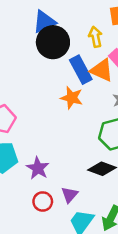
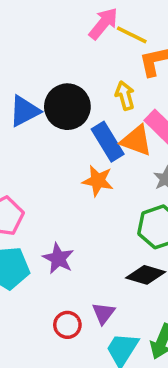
blue triangle: (44, 22) -> (24, 111), moved
purple star: (38, 168) -> (58, 258), moved

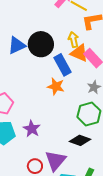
orange triangle: (136, 141) -> (79, 53), moved
purple triangle: (103, 313) -> (55, 161), size x1.6

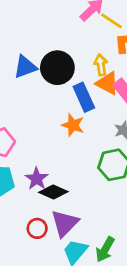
black diamond: (80, 140) -> (53, 192), moved

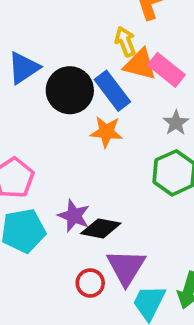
black circle: (57, 68) -> (70, 90), moved

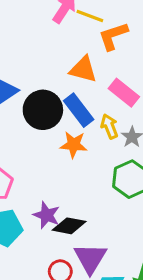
yellow arrow: (125, 42) -> (109, 126), moved
orange triangle: (140, 64) -> (83, 69), moved

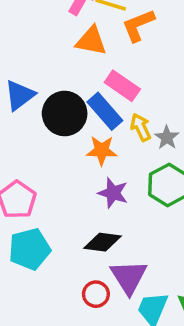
orange triangle: (83, 69) -> (91, 41), moved
pink rectangle: (124, 93) -> (122, 86), moved
purple star: (47, 215) -> (113, 193), moved

